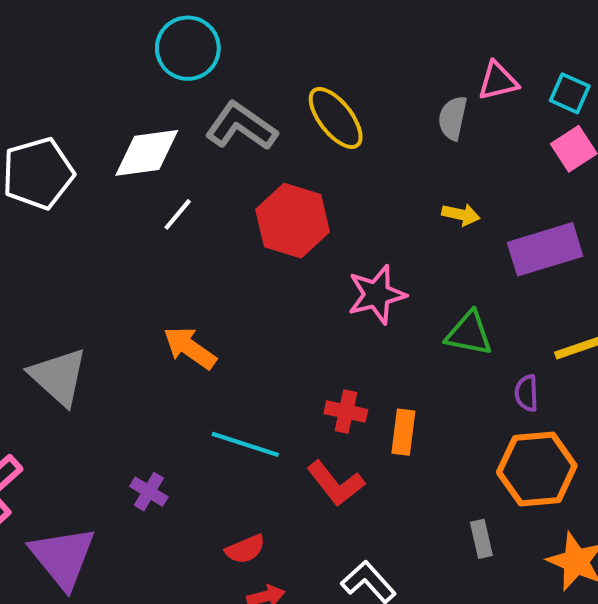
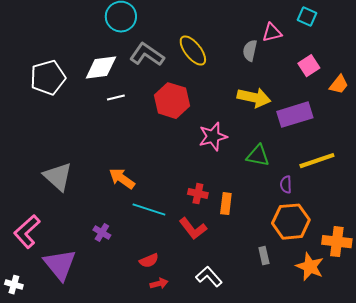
cyan square: (570, 93) -> (307, 17), moved
white line: (178, 214) -> (116, 98), turned 36
yellow arrow: (461, 214) -> (254, 98), size x1.8
orange arrow: (190, 348) -> (122, 179), moved

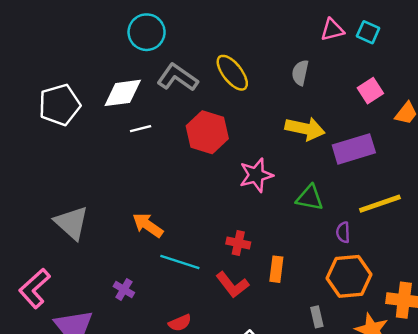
pink triangle: (272, 33) -> (332, 30), moved
orange rectangle: (226, 204) -> (276, 269), moved

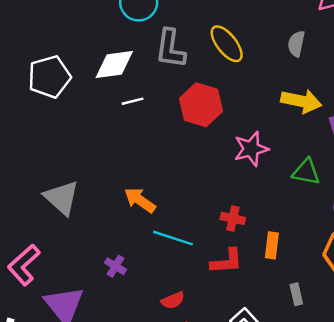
gray L-shape: (177, 77) -> (170, 49), turned -117
red L-shape: (232, 285) -> (227, 261), turned -56
gray rectangle: (317, 317) -> (296, 294), moved

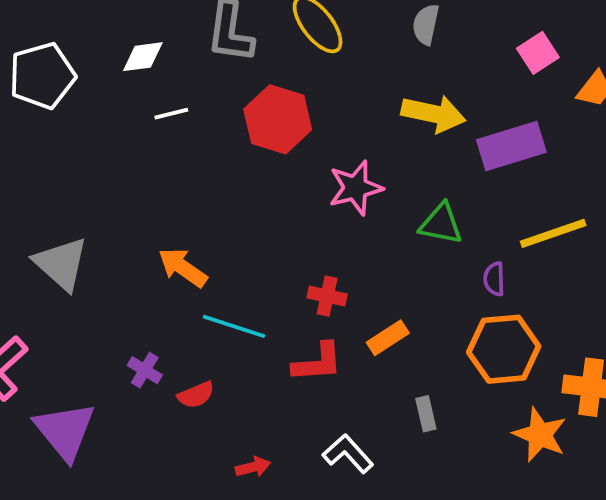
white diamond: (114, 65) -> (143, 57), size x0.7
orange rectangle: (272, 245) -> (388, 338), turned 50
red semicircle: (173, 300) -> (196, 395), moved

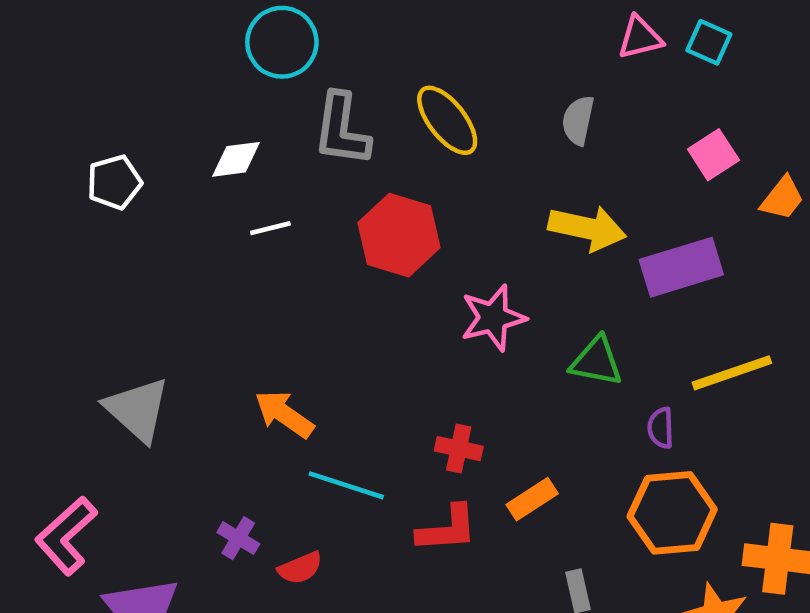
white pentagon: (42, 76) -> (114, 182), size x0.7

